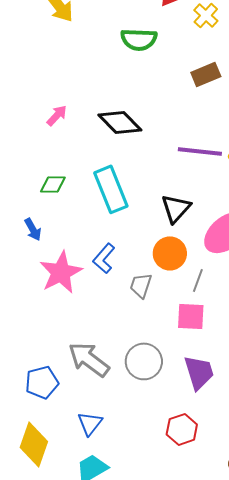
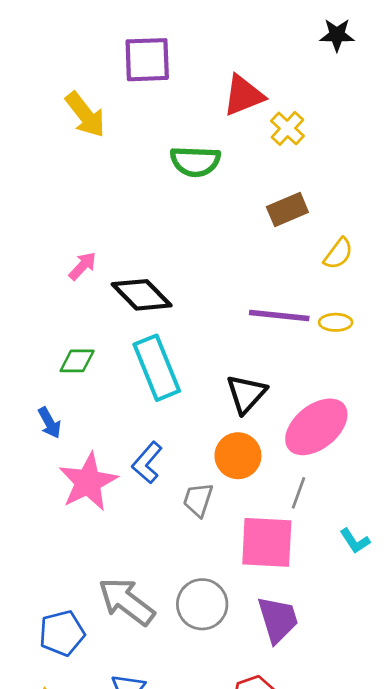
black diamond: (120, 122) -> (142, 295), moved
gray line: (198, 280) -> (298, 493), moved
pink square: (191, 316) -> (267, 542), size x1.4

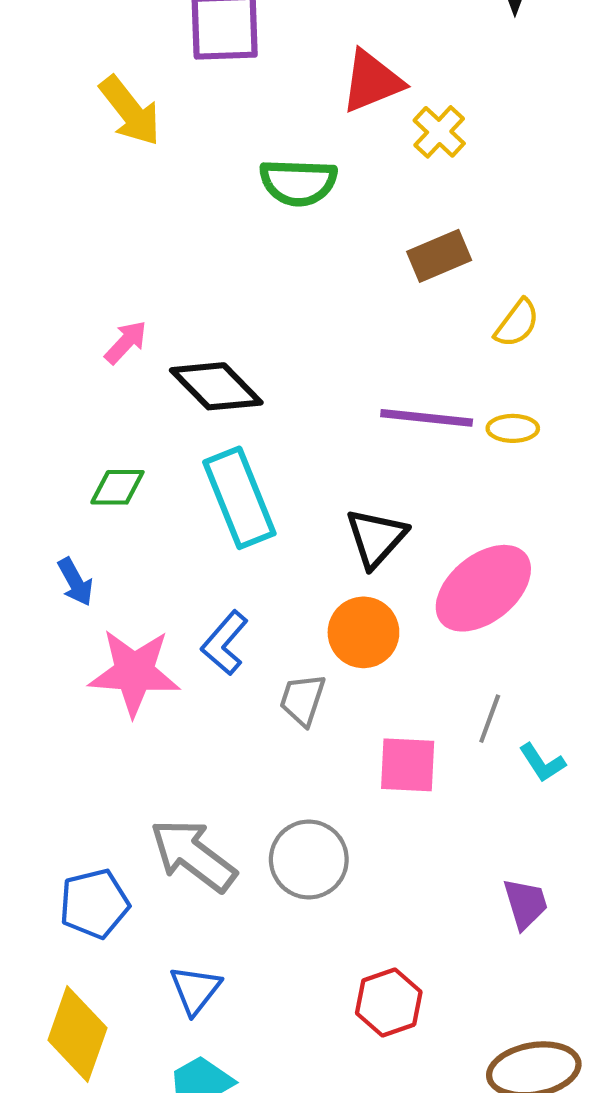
pink star: (88, 482) -> (134, 672), turned 30
gray line: (298, 493) -> (490, 719), moved
pink square: (267, 542) -> (408, 765), size x0.7
purple trapezoid: (278, 619) -> (525, 904), moved, size x0.7

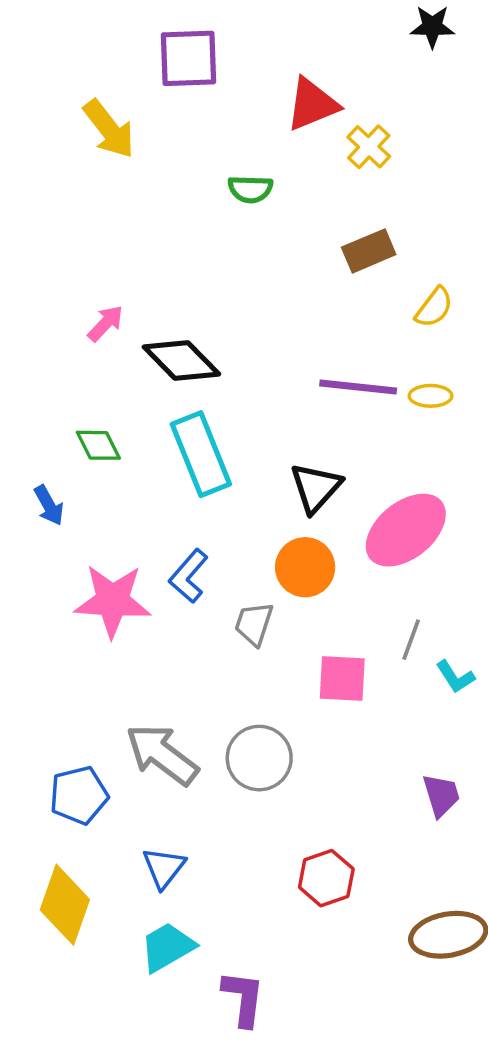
green semicircle: (298, 182) -> (250, 189), size x0.7
green diamond: (117, 487) -> (98, 445), turned 63
blue arrow: (75, 582) -> (49, 505), moved

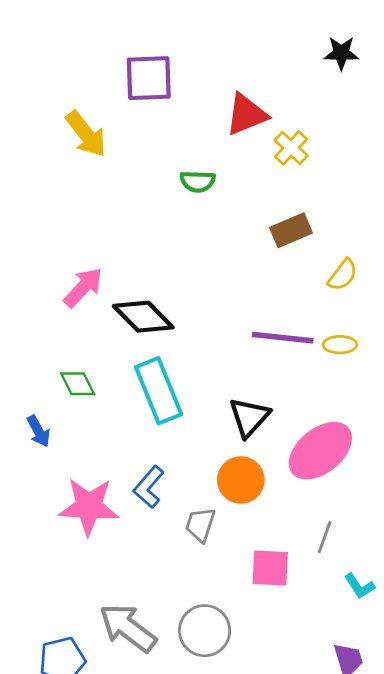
pink arrow: (105, 323) -> (83, 287), size x1.4
cyan L-shape: (455, 677) -> (359, 586), moved

